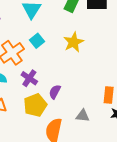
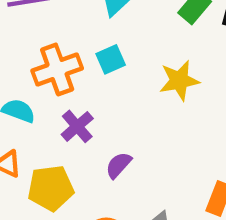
yellow pentagon: (35, 105) -> (51, 188), moved

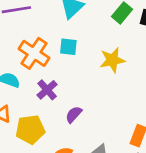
cyan square: (111, 59) -> (68, 47), turned 30
orange cross: (57, 70) -> (34, 53), turned -36

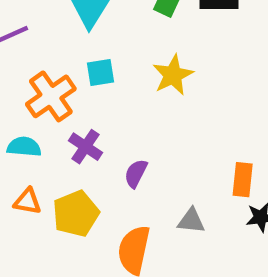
orange cross: (34, 53) -> (51, 96), turned 36

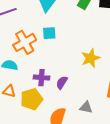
yellow star: (173, 75) -> (91, 58), moved
purple cross: (85, 147) -> (41, 78), moved, turned -35

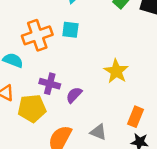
yellow star: (91, 58) -> (116, 71), turned -30

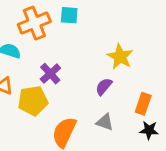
purple cross: (50, 84) -> (50, 74), turned 36
purple semicircle: (74, 95) -> (104, 87), moved

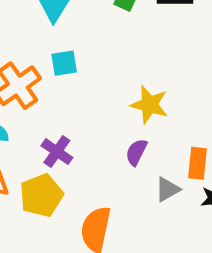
gray triangle: (105, 122) -> (167, 189), moved, turned -36

